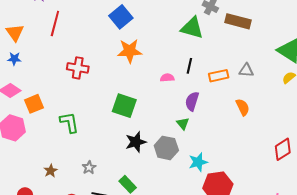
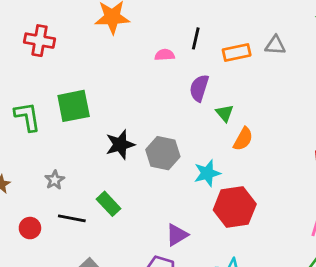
green square: (124, 106) -> (74, 106), moved, turned -30
orange semicircle: (243, 107) -> (243, 139), moved, turned 54
green triangle: (183, 123) -> (225, 113), moved

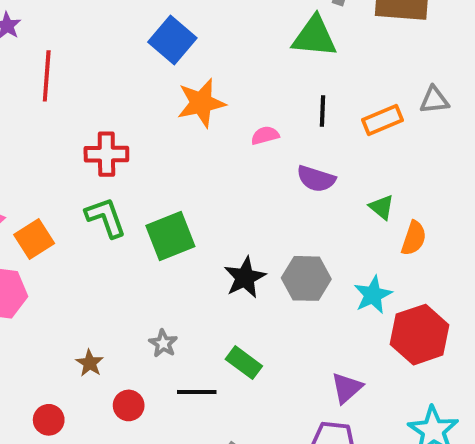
pink semicircle: (165, 55) -> (265, 135), moved
purple semicircle: (199, 88) -> (316, 179), moved, turned -80
green L-shape: (27, 117) -> (106, 217), moved
red circle: (30, 228) -> (129, 405), moved

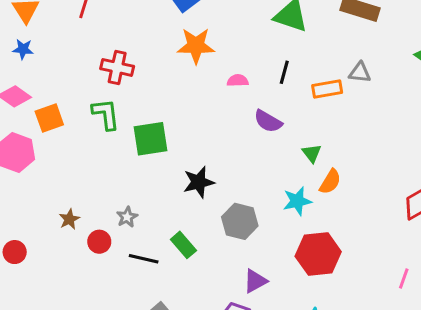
gray triangle: (434, 100) -> (360, 73), moved
gray hexagon: (306, 278) -> (240, 221), moved
cyan star: (373, 295) -> (297, 201), moved
red circle: (129, 405) -> (99, 242), moved
red circle: (49, 420) -> (15, 252), moved

